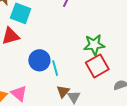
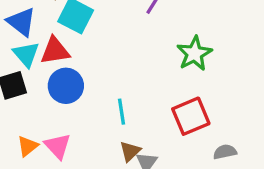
green star: (94, 45) -> (194, 54), moved, turned -30
blue circle: (39, 60) -> (66, 86), moved

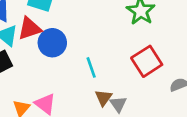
blue circle: (66, 86) -> (52, 43), moved

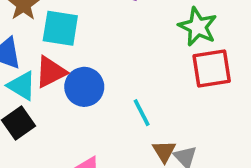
red square: (147, 61) -> (212, 69), moved, turned 32

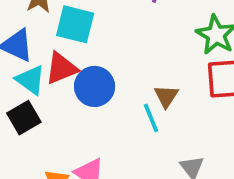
brown triangle: (164, 151) -> (166, 96), moved

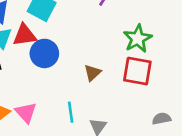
cyan line: (151, 118) -> (71, 112), moved

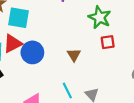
red square: (137, 71) -> (108, 42), size x0.6

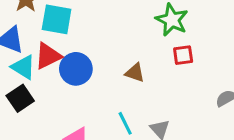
brown triangle: (74, 55) -> (135, 73), turned -40

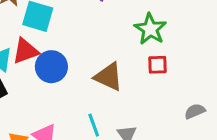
brown triangle: (135, 73) -> (109, 77), size x1.5

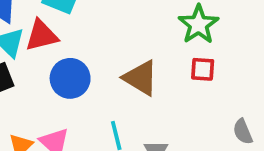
blue circle: (51, 67) -> (70, 78), moved
gray semicircle: (195, 111) -> (243, 132), turned -96

